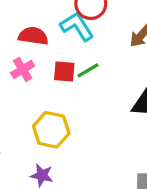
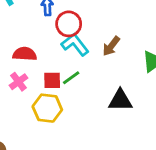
cyan L-shape: (77, 26) -> (75, 45), moved
yellow hexagon: (51, 130) -> (47, 108), moved

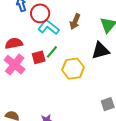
pink cross: (18, 82) -> (15, 65), size x1.5
black triangle: (120, 100) -> (100, 51), moved
yellow hexagon: (47, 108) -> (73, 69), moved

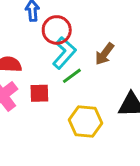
cyan L-shape: (49, 27) -> (64, 53), turned 80
green line: (52, 52) -> (72, 76), moved

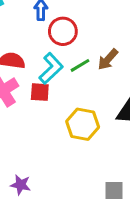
cyan L-shape: (64, 53) -> (51, 68), moved
green line: (72, 76) -> (80, 65), moved

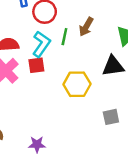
green line: (80, 65) -> (64, 37), turned -35
gray square: (114, 191) -> (111, 117), moved

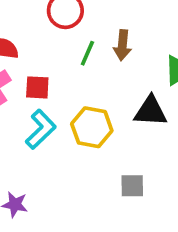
brown arrow: (86, 27) -> (122, 45), turned -36
cyan L-shape: (41, 44) -> (41, 129), moved

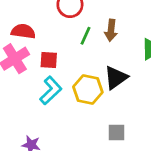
black triangle: (151, 111) -> (116, 78), moved, turned -40

